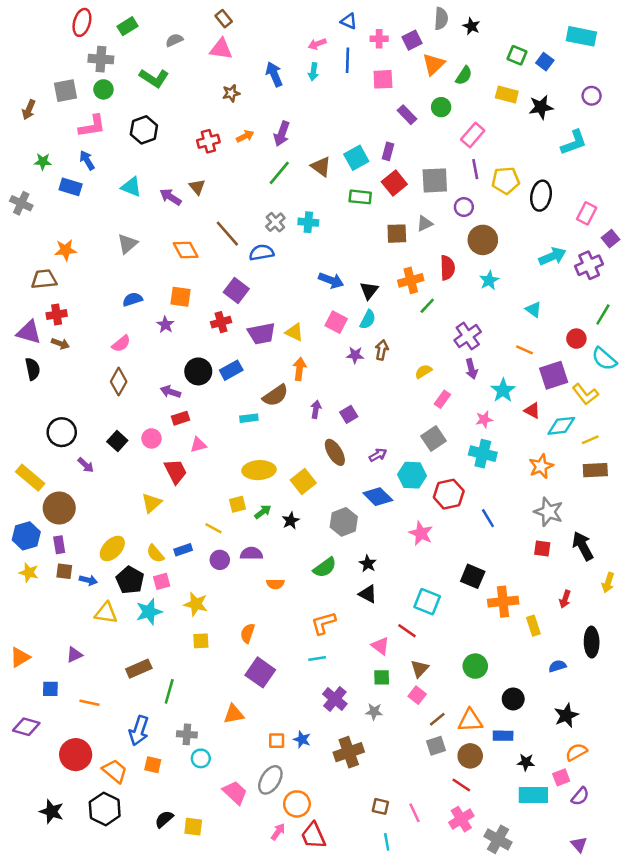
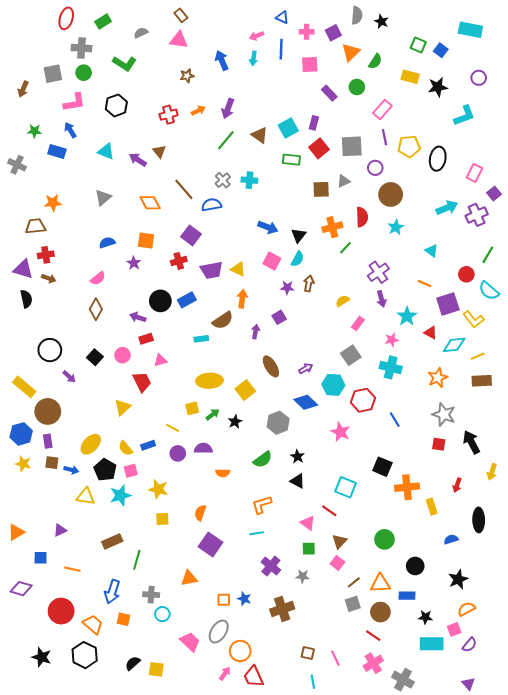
purple square: (349, 414) -> (279, 317), moved

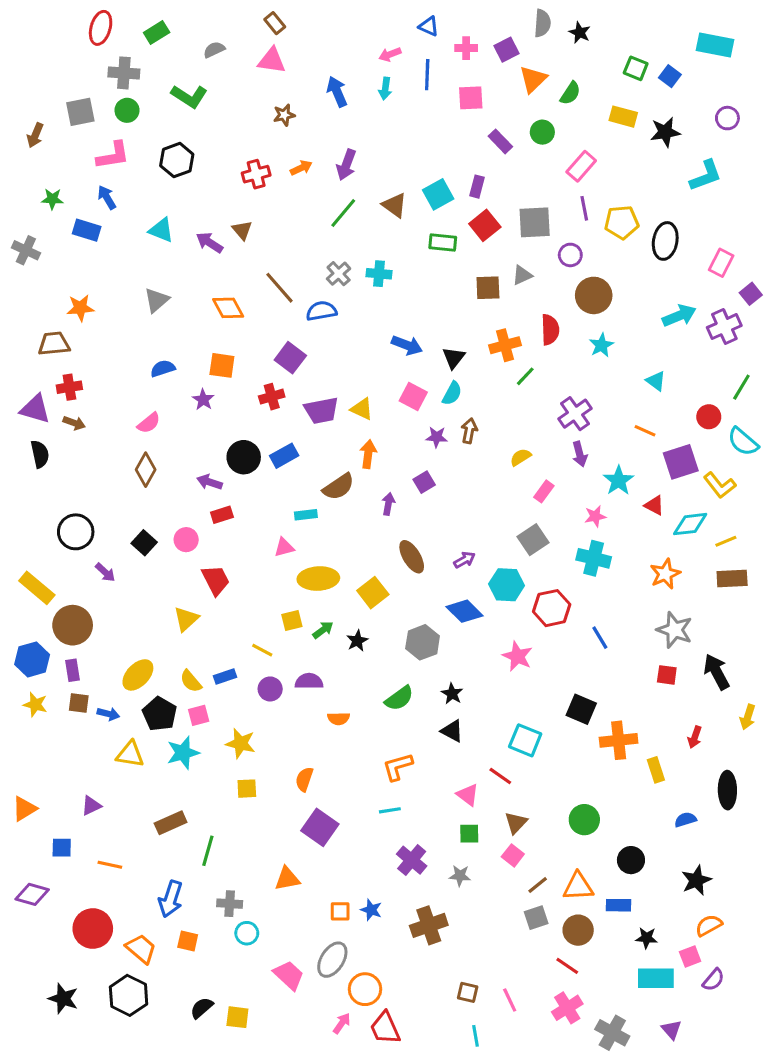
pink triangle: (160, 360) -> (284, 547), moved
purple triangle: (468, 684) -> (671, 1030), moved

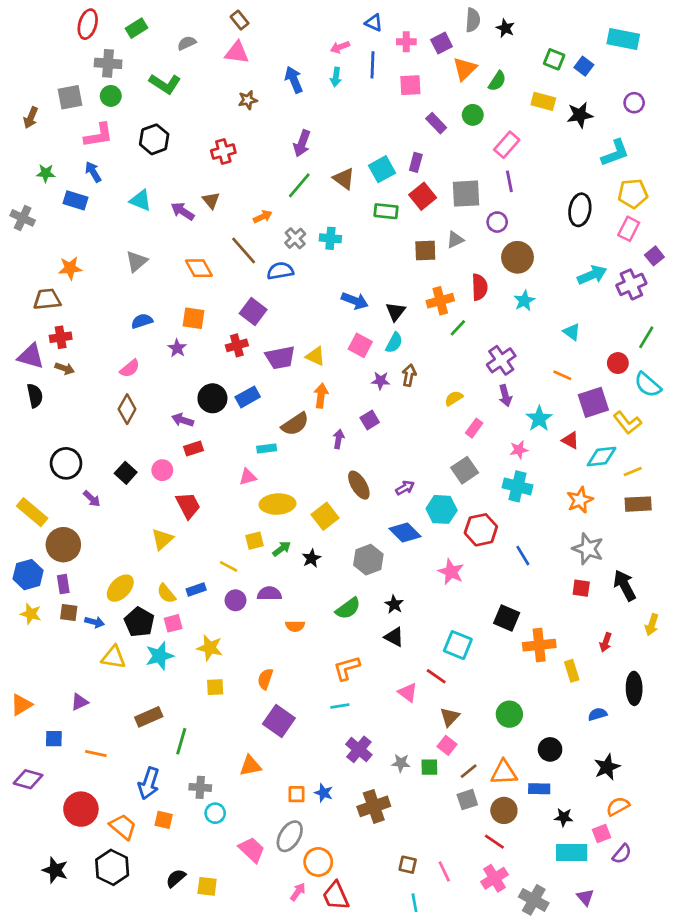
orange arrow: (301, 168) -> (263, 217), moved
yellow pentagon: (622, 222) -> (633, 194), moved
green square: (469, 834) -> (429, 767), moved

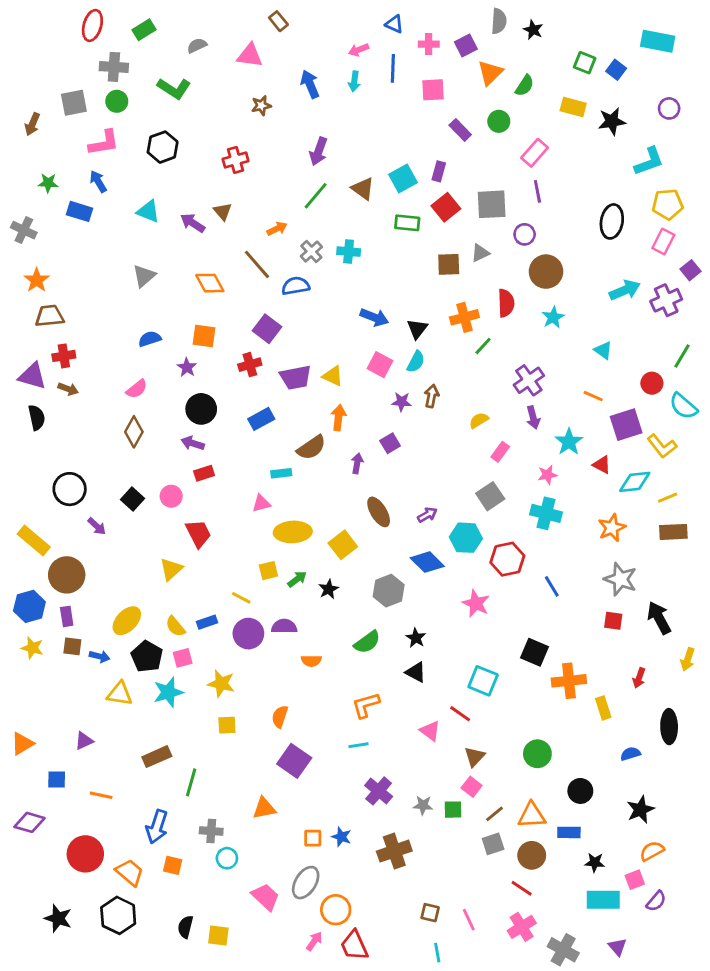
brown rectangle: (240, 20) -> (278, 21), moved
orange star: (70, 268) -> (37, 280), moved, turned -30
black circle: (212, 398) -> (201, 409), moved
purple circle: (235, 600) -> (248, 634), size x1.4
black semicircle: (176, 878) -> (185, 927), turned -35

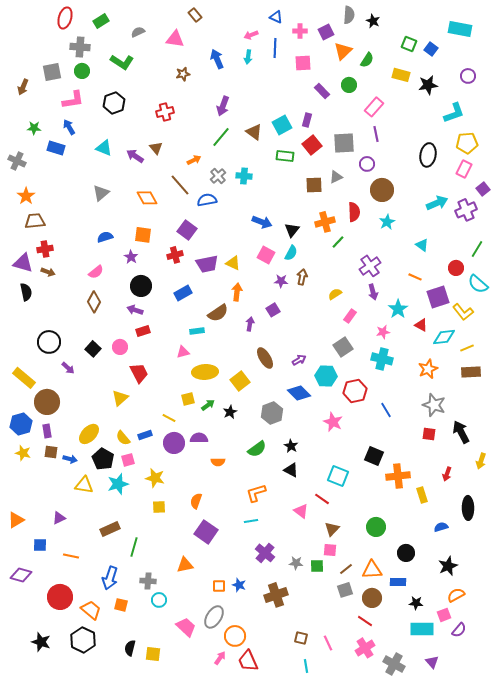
pink square: (472, 787) -> (330, 550), turned -32

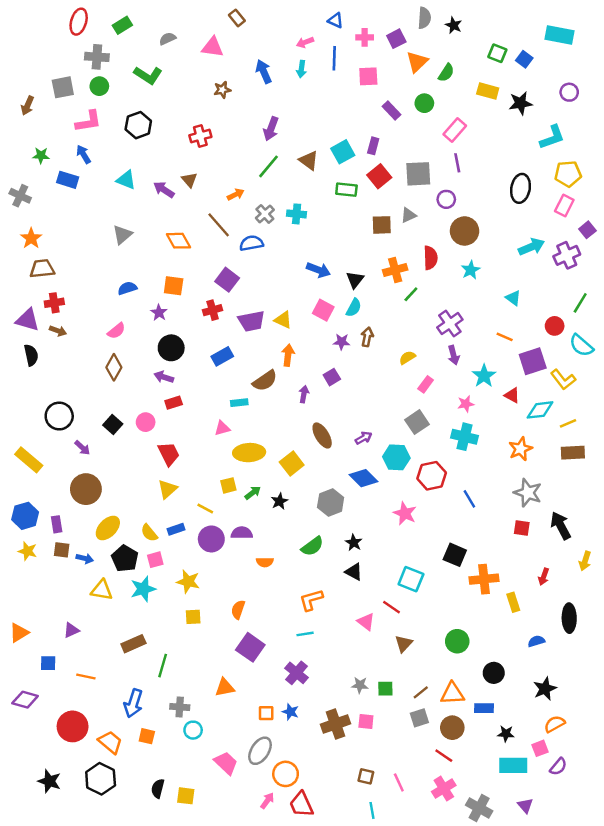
yellow triangle: (120, 398) -> (167, 489), moved
brown circle: (47, 402) -> (86, 489), moved
pink square: (330, 550) -> (366, 722), moved
purple cross: (265, 553) -> (297, 673), moved

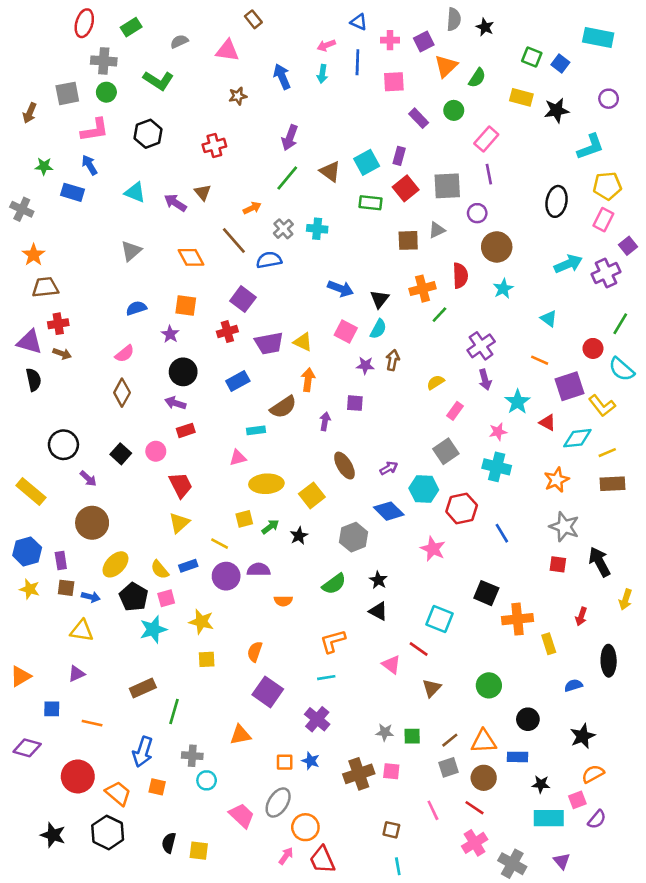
purple square: (332, 377) -> (355, 403), turned 35
yellow triangle: (102, 590) -> (82, 631), moved
pink line: (399, 782) -> (433, 810), moved

